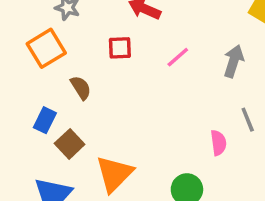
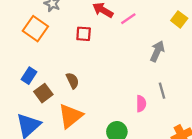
orange square: (46, 48) -> (35, 29), turned -30
pink line: (178, 57) -> (128, 19), moved
brown semicircle: (81, 88) -> (73, 81), moved

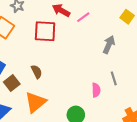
red square: (84, 34) -> (45, 31), size x1.6

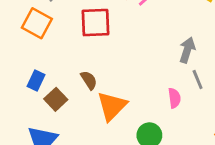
gray arrow: (109, 45) -> (187, 50), moved
orange triangle: (35, 102) -> (112, 106), moved

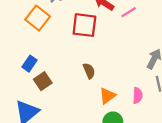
brown semicircle: (89, 80) -> (89, 71), moved
orange triangle: (112, 106) -> (107, 96), moved, size x0.7

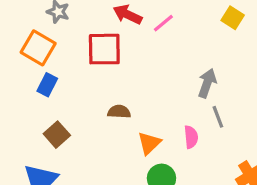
blue rectangle: (29, 64) -> (47, 85), moved
brown semicircle: (89, 71) -> (119, 112), turned -56

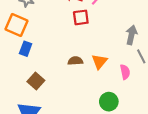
red square: (104, 49) -> (81, 17), moved, size x0.7
orange triangle: (149, 143) -> (99, 62), moved

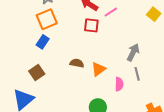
orange square: (17, 25) -> (47, 19), moved, turned 30
blue rectangle: (26, 49) -> (43, 42), moved

